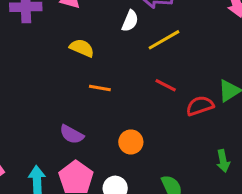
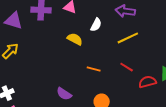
white semicircle: (130, 21) -> (96, 25), moved
orange line: (100, 88) -> (94, 69), moved

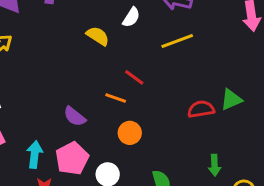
red line: (127, 67) -> (134, 77), moved
orange line: (94, 69) -> (116, 98), moved

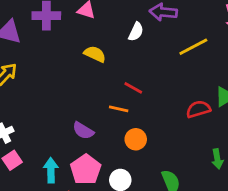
white semicircle: (131, 17) -> (136, 32), moved
yellow line: (177, 41) -> (193, 47), moved

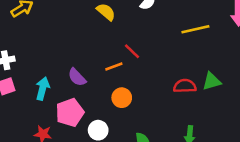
orange line: (119, 109) -> (114, 66), turned -48
cyan arrow: (51, 170) -> (43, 88), moved

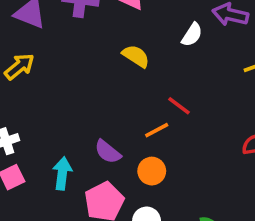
orange circle: (122, 98) -> (152, 171), moved

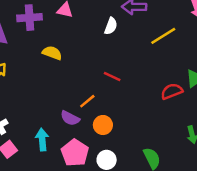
yellow semicircle: (136, 56) -> (52, 53), moved
orange line: (157, 130) -> (87, 101), moved

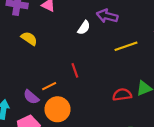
red line: (112, 77) -> (75, 70), turned 32
orange circle: (103, 125) -> (58, 109), size x1.5

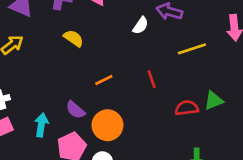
red line: (75, 70) -> (152, 79), moved
orange line: (49, 86) -> (104, 80), moved

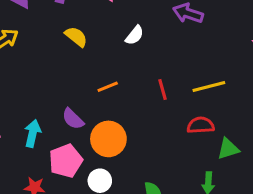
white semicircle: (141, 26) -> (135, 35), moved
yellow line: (192, 49) -> (209, 86), moved
green triangle: (214, 101) -> (228, 149), moved

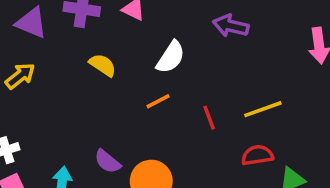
white semicircle: (135, 35) -> (171, 57), size x1.4
orange line: (108, 87) -> (158, 101), moved

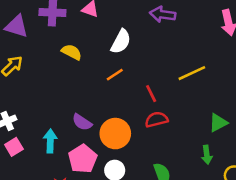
red line: (209, 118) -> (151, 94), moved
red semicircle: (257, 155) -> (156, 119), moved

